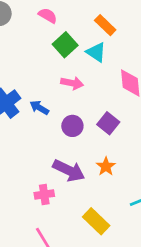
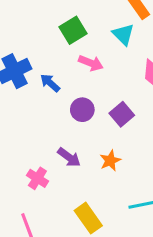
green square: (65, 45) -> (73, 30), moved
purple arrow: (69, 171) -> (69, 157), size x0.7
pink cross: (44, 194) -> (37, 178), turned 30

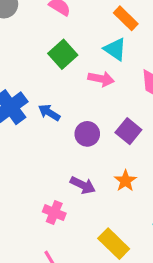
pink arrow: (91, 63) -> (101, 79), moved

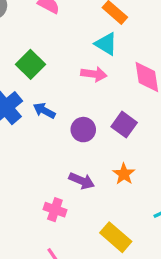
green square: (63, 54) -> (30, 64), moved

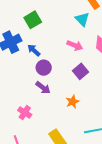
pink arrow: (94, 74) -> (75, 45), moved
purple circle: (83, 130) -> (44, 68), moved
purple arrow: (82, 181) -> (43, 88), moved

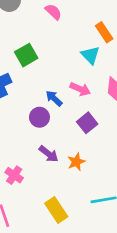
blue arrow: (34, 50) -> (54, 98), moved
purple arrow: (43, 88) -> (49, 154), moved

